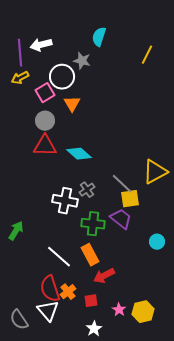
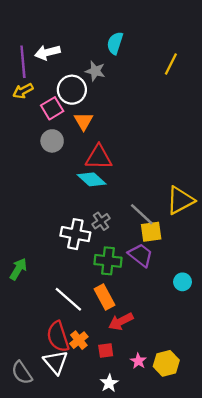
red triangle: (45, 146) -> (99, 157), moved

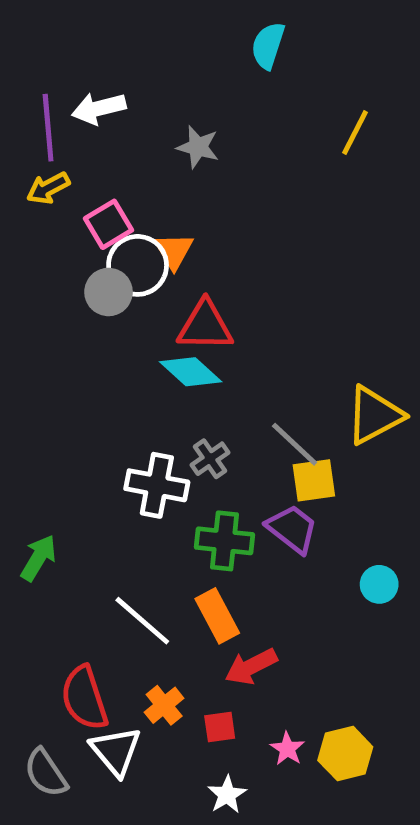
cyan semicircle: (115, 43) -> (268, 45), moved
white circle: (72, 90) -> (138, 265), moved
red semicircle: (58, 337) -> (84, 698), moved

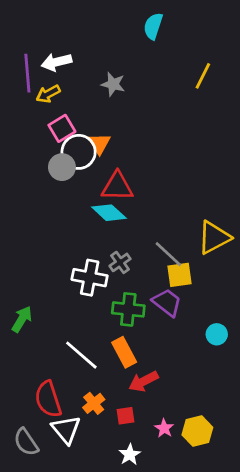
yellow arrow: (48, 188) -> (48, 94), moved

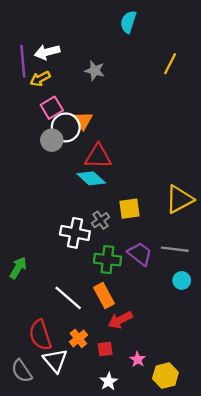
gray line: (168, 254) -> (175, 249), moved, turned -36
yellow square: (179, 275) -> (129, 209), moved
yellow hexagon: (197, 431) -> (165, 376), moved

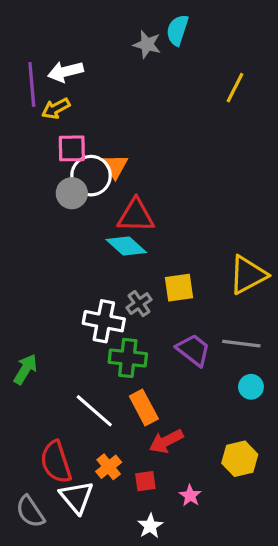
gray star: (95, 71) -> (147, 44), moved
pink square: (52, 108) -> (72, 148), turned 30
green cross: (107, 260) -> (128, 358), moved
yellow hexagon: (165, 376) -> (240, 459), moved

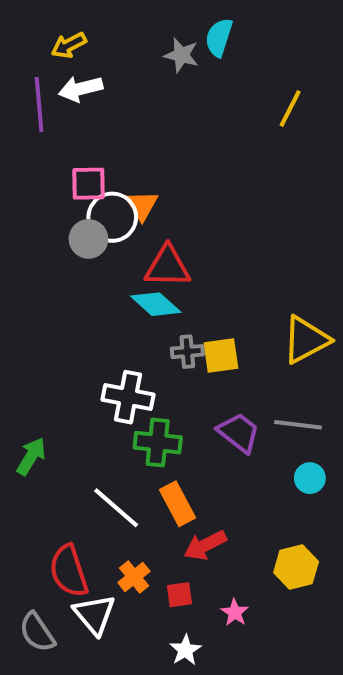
yellow arrow: (56, 108) -> (69, 45), moved
gray cross: (139, 304) -> (187, 352), moved, turned 30

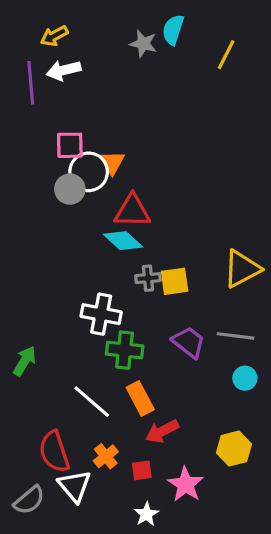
yellow line: (290, 108) -> (226, 55), moved
pink star: (235, 612) -> (186, 484), size x1.6
gray semicircle: (37, 632) -> (29, 500), turned -96

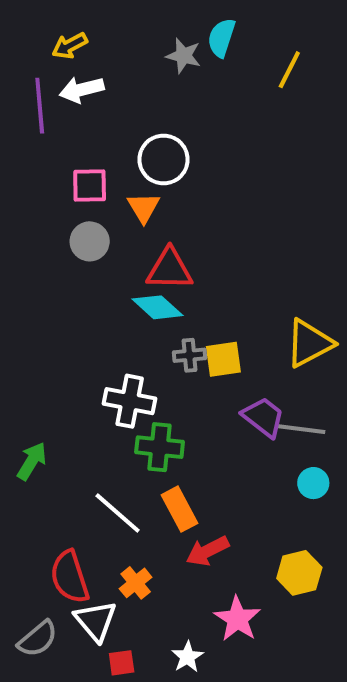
white circle: (89, 172) -> (164, 160), moved
purple trapezoid: (189, 342) -> (263, 417), moved
red square: (142, 470) -> (122, 663), moved

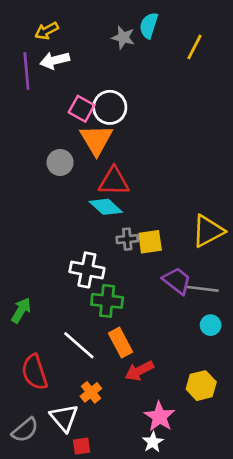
pink square: (90, 185) -> (82, 109), moved, turned 30
orange triangle: (144, 207) -> (96, 140), size x1.5
red semicircle: (70, 577) -> (35, 372), moved
white star: (187, 657) -> (153, 442), moved

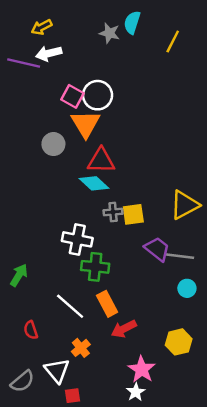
purple line: (26, 71) -> (24, 63), turned -72
red semicircle: (35, 372) -> (31, 330), size x0.6

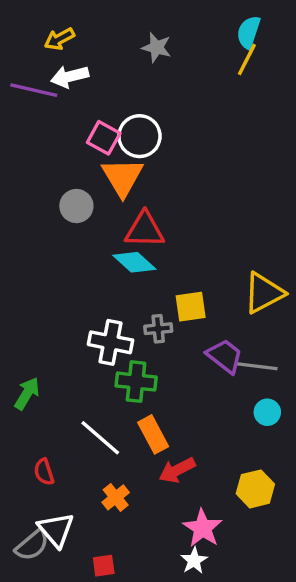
cyan semicircle: (132, 22) -> (249, 32), moved
gray cross: (113, 212) -> (158, 329), moved
white triangle: (57, 371) -> (56, 530), moved

